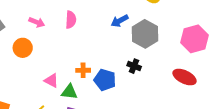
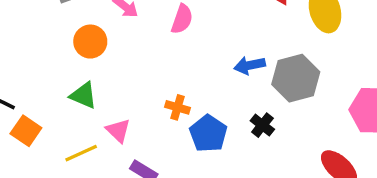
blue arrow: (120, 21) -> (250, 65), moved
pink triangle: (51, 81) -> (118, 131), moved
green triangle: (69, 92) -> (83, 95), moved

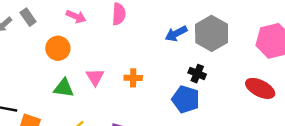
pink triangle: (118, 131) -> (95, 77), moved, turned 30
blue pentagon: (208, 134) -> (186, 99), moved

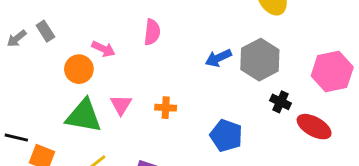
pink arrow: (76, 16) -> (103, 49), moved
black cross: (197, 74) -> (281, 102), moved
green triangle: (64, 88) -> (84, 116), size x1.5

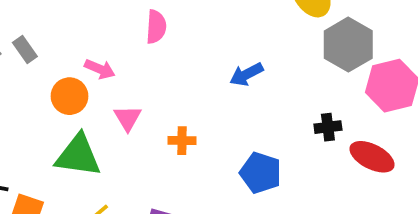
pink semicircle: (152, 32) -> (156, 27), moved
gray hexagon: (260, 60) -> (348, 45), moved
black cross: (281, 102) -> (328, 127), turned -30
pink triangle: (121, 105) -> (128, 118), moved

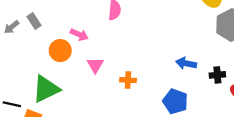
blue arrow: (246, 74) -> (186, 63), moved, turned 36
green triangle: (78, 156) -> (46, 89), moved, turned -36

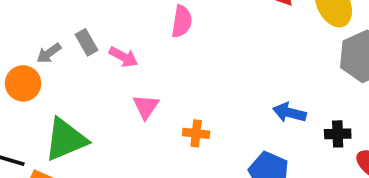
gray rectangle: (34, 21) -> (86, 42), moved
gray arrow: (12, 27) -> (49, 53), moved
orange circle: (60, 51) -> (23, 83), moved

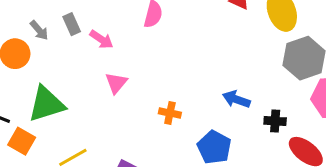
gray arrow: (49, 53) -> (39, 30), turned -100
orange cross: (196, 133) -> (170, 113), moved

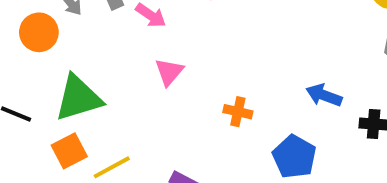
orange square: (22, 141) -> (69, 151), moved, turned 32

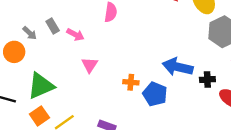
blue arrow: (324, 95) -> (178, 67), size x1.5
blue pentagon: (294, 157) -> (155, 94), moved

